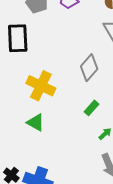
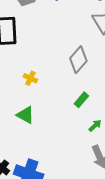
yellow cross: (41, 86) -> (30, 78), size x0.5

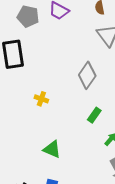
green triangle: (25, 115) -> (52, 149), moved

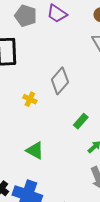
gray diamond: (87, 75) -> (60, 81), moved

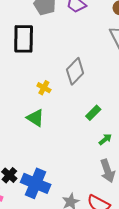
green triangle: (35, 151) -> (35, 118), moved

